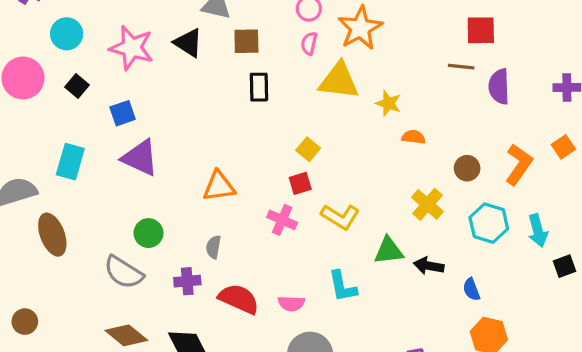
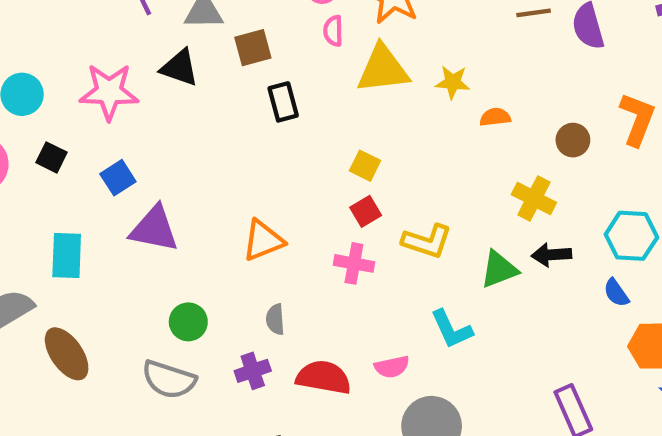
cyan hexagon: (489, 223) -> (631, 236), moved
black arrow: (429, 266) -> (551, 255), moved

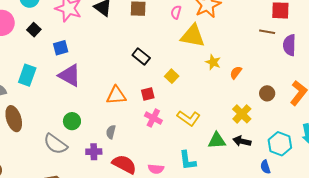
yellow star: (453, 82) -> (213, 62), moved
black rectangle: (283, 102) -> (141, 57), moved, turned -54
orange semicircle: (495, 117) -> (236, 73), turned -64
red square: (366, 211) -> (148, 94), moved

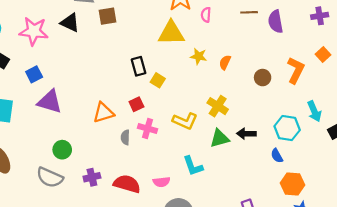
pink semicircle: (176, 12) -> (206, 15), moved
black rectangle: (141, 57) -> (139, 66), moved, turned 48
yellow cross: (242, 114) -> (218, 106), moved
gray semicircle: (111, 132) -> (125, 137), moved

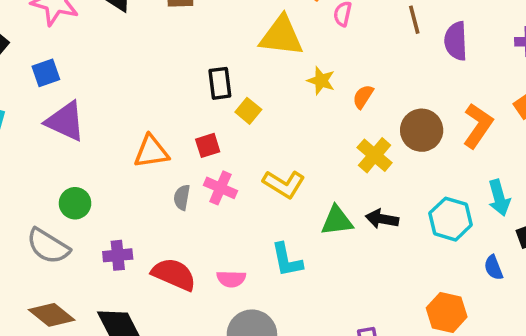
brown line: (249, 12) -> (414, 20), turned 70
brown circle: (263, 78) -> (422, 130), size x1.5
yellow cross: (218, 106) -> (375, 155), moved
blue semicircle: (277, 156) -> (493, 268), moved

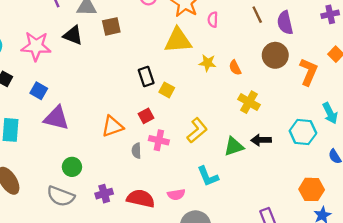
blue square: (46, 73) -> (39, 91), turned -30
orange semicircle: (363, 97) -> (235, 68), turned -48
brown circle: (422, 130) -> (275, 55), moved
yellow L-shape: (284, 184) -> (197, 130), turned -60

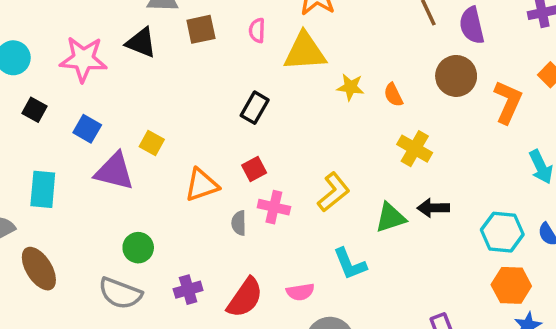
pink semicircle: (213, 20) -> (257, 30), moved
black rectangle: (146, 77) -> (255, 108), turned 48
yellow square: (167, 90) -> (152, 143), moved
cyan hexagon: (303, 132) -> (502, 232), moved
red semicircle: (141, 198) -> (245, 298), turned 112

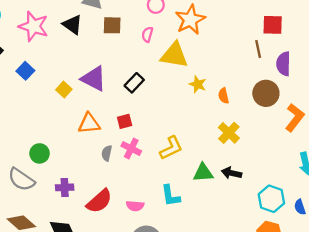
purple triangle: (114, 171) -> (94, 79), moved

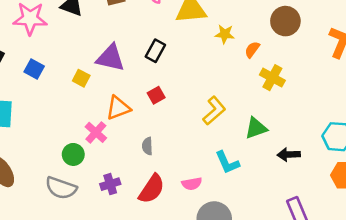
brown circle: (266, 93) -> (285, 21), moved
orange semicircle: (224, 96) -> (252, 50), moved, turned 63
pink cross: (131, 148) -> (96, 132), moved, turned 30
gray semicircle: (107, 153) -> (147, 146), moved
black arrow: (232, 173) -> (289, 155), moved

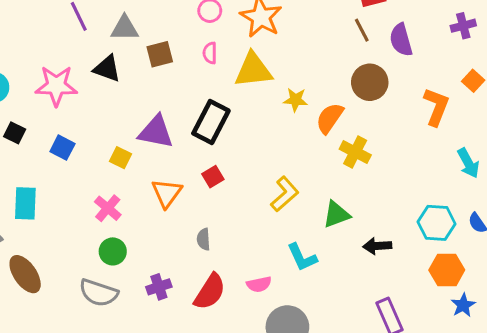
orange semicircle: (252, 50) -> (330, 118), size x1.5
black rectangle: (155, 51) -> (211, 122), size x1.5
orange triangle: (118, 108) -> (167, 193), turned -32
pink cross: (96, 132) -> (108, 208), moved

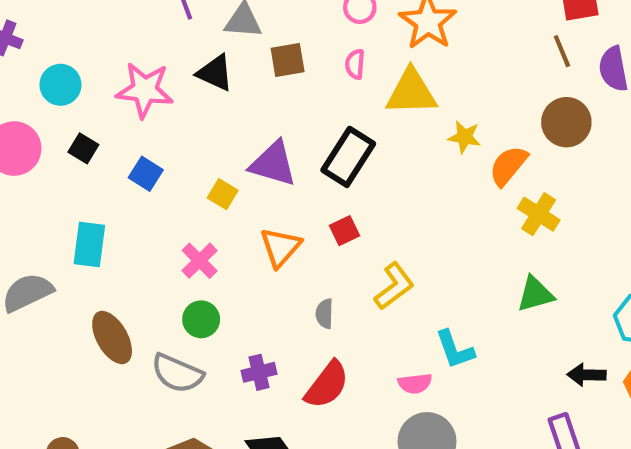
yellow L-shape: (285, 194) -> (394, 286), moved
green triangle: (336, 214) -> (535, 294), moved
black arrow: (377, 246) -> (586, 375), moved
brown ellipse: (25, 274) -> (112, 338), moved
pink semicircle: (259, 284) -> (415, 383), moved

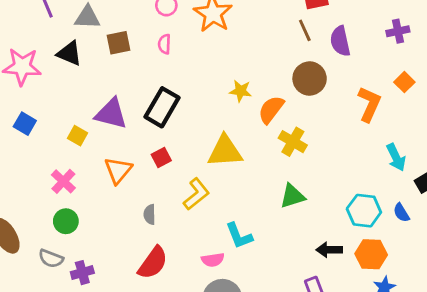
yellow triangle: (411, 92) -> (225, 151), moved
purple cross: (259, 372) -> (82, 273), moved
gray semicircle: (177, 373) -> (51, 258), size x0.7

